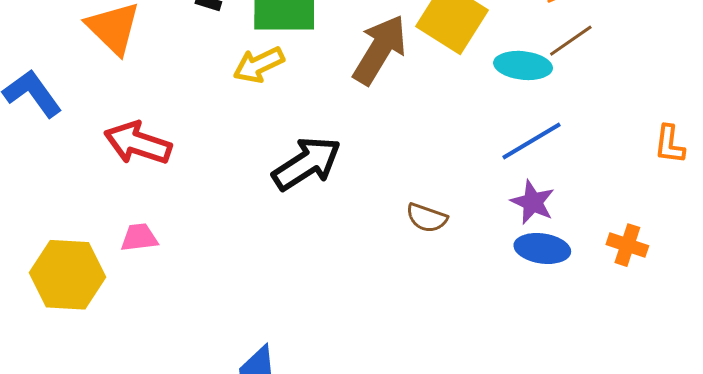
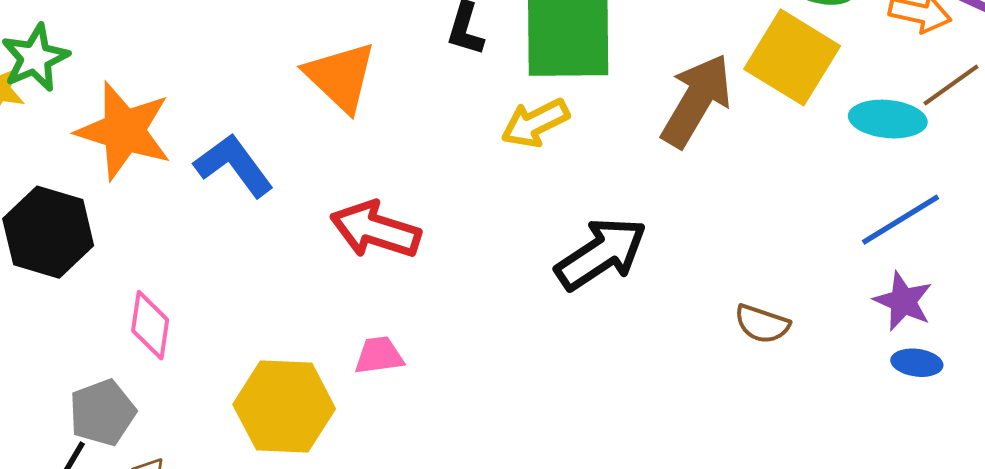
blue ellipse: (542, 248) -> (917, 363), size x0.7

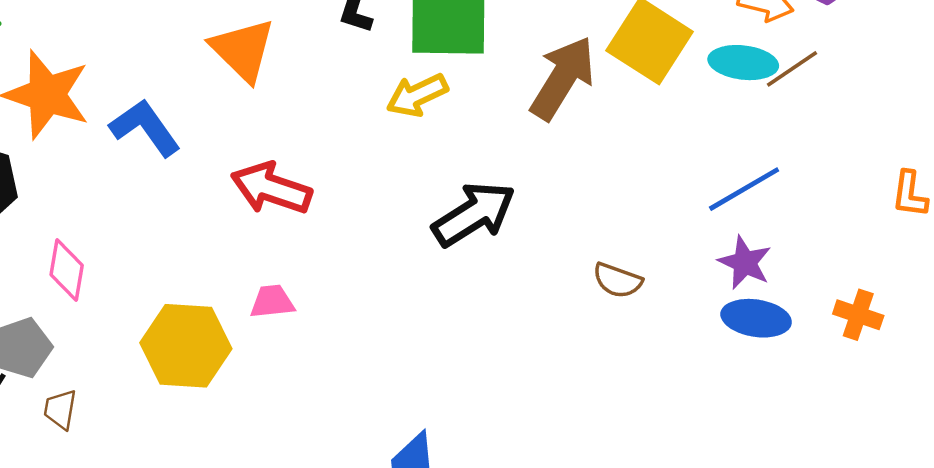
cyan ellipse: (888, 119) -> (743, 63), moved
blue ellipse: (917, 363) -> (756, 318), size x1.5

